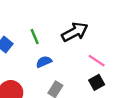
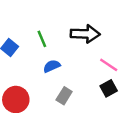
black arrow: (75, 32) -> (85, 34), turned 30

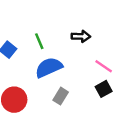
black arrow: (85, 34) -> (81, 36), size x0.7
blue semicircle: (52, 66) -> (49, 67), size x1.6

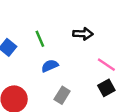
blue semicircle: (49, 67) -> (50, 66), size x0.6

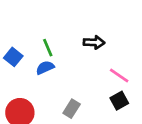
blue semicircle: (50, 66) -> (45, 68), moved

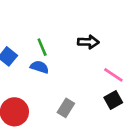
blue semicircle: (45, 68) -> (39, 67), turned 42

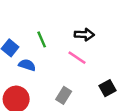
blue semicircle: (39, 67) -> (27, 65), moved
pink line: (113, 75) -> (77, 58), moved

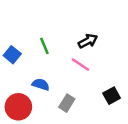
black arrow: (84, 35) -> (88, 41), turned -30
blue semicircle: (27, 65) -> (41, 84), moved

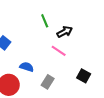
green line: (44, 46) -> (45, 21), moved
black square: (112, 96) -> (84, 76), turned -32

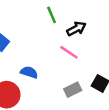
gray rectangle: (48, 82) -> (73, 90), moved, turned 32

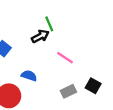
black arrow: (76, 29) -> (40, 36), moved

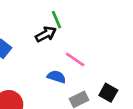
blue semicircle: (29, 76) -> (56, 77), moved

